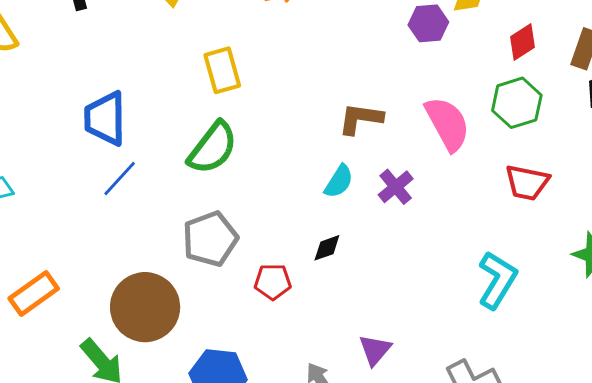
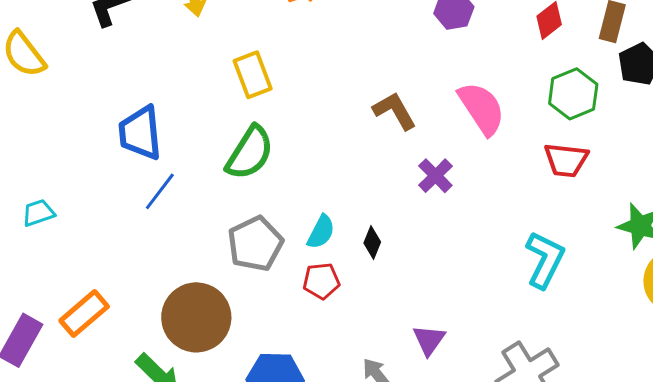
green hexagon: (517, 103) -> (573, 94), moved
brown L-shape: (361, 119) -> (395, 111), turned 57
cyan semicircle: (339, 181) -> (321, 232), moved
black diamond: (327, 248) -> (372, 242), turned -44

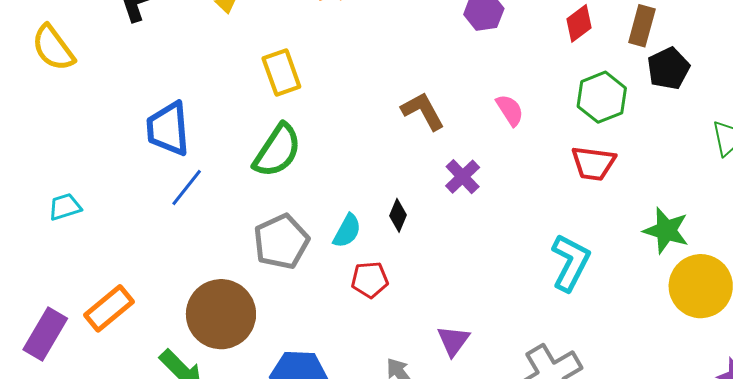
pink semicircle: (482, 108) -> (510, 110), size x0.6
black diamond: (372, 242) -> (398, 215), moved
red pentagon: (321, 281) -> (370, 280), moved

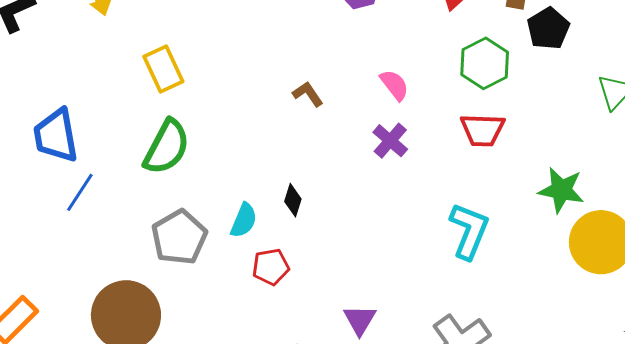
brown L-shape: (423, 111) -> (308, 94), size x0.7
purple cross: (463, 177) -> (390, 141), moved

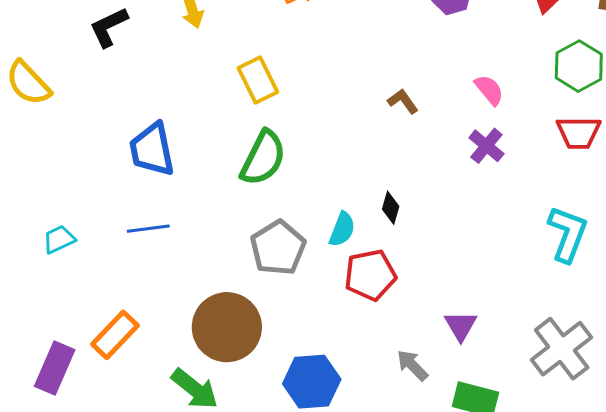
blue line: (80, 192) -> (148, 229), moved, turned 51
red pentagon: (271, 267) -> (370, 275), size x1.4

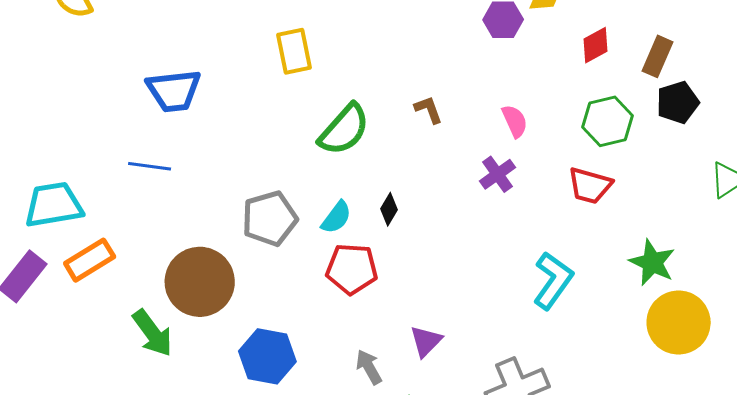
blue trapezoid: (152, 149) -> (174, 91), turned -100
green semicircle: (263, 158) -> (344, 130), moved
cyan trapezoid: (59, 239) -> (54, 205), moved, size x1.8

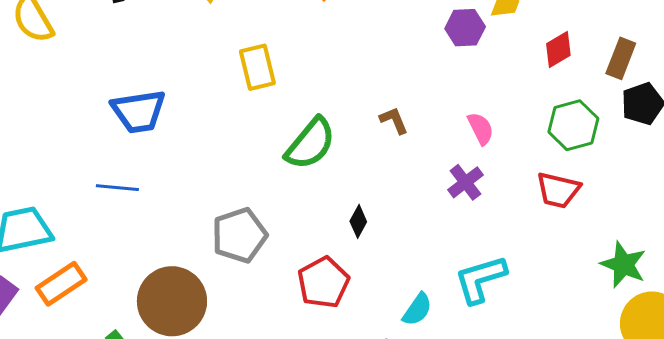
cyan semicircle: (336, 217) -> (417, 309), moved
red pentagon: (352, 269) -> (323, 282), turned -30
cyan L-shape: (553, 281) -> (480, 279), moved, turned -140

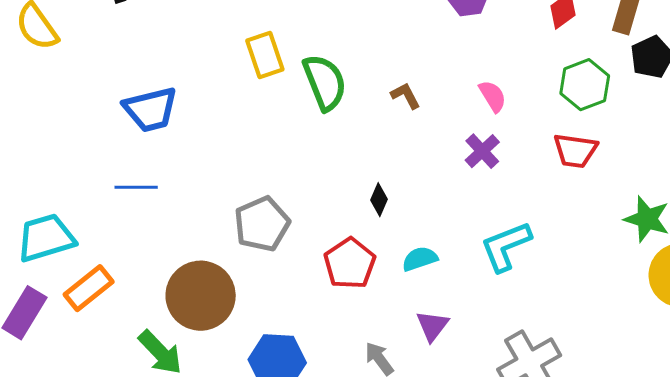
green semicircle: (310, 144) -> (325, 82), moved, turned -56
cyan semicircle: (417, 309) -> (420, 259), moved, turned -138

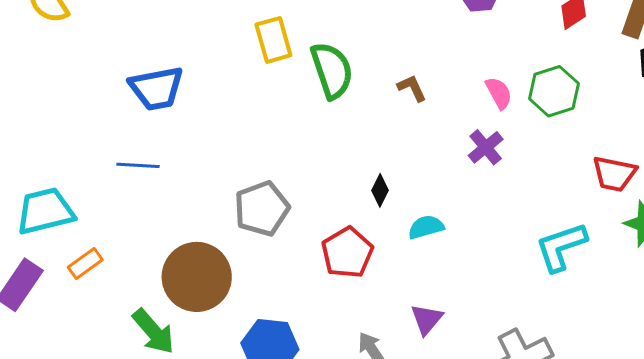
green hexagon: (585, 85) -> (554, 91), moved
red trapezoid: (575, 151) -> (614, 174), moved
cyan L-shape: (506, 246) -> (561, 247), moved
cyan semicircle: (420, 259) -> (426, 227), moved
orange rectangle: (89, 288) -> (85, 263), size x0.7

